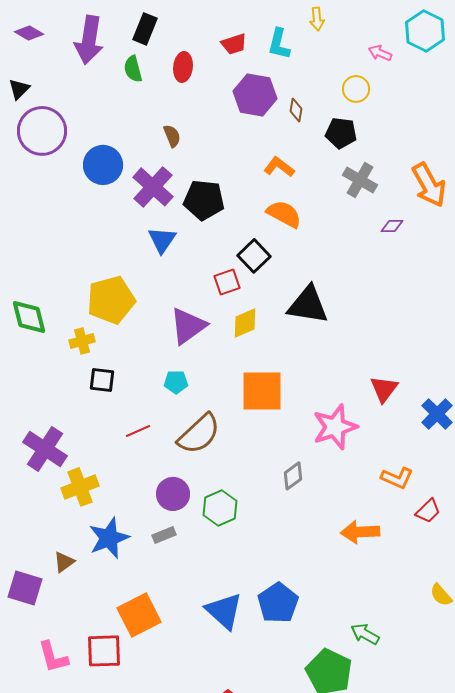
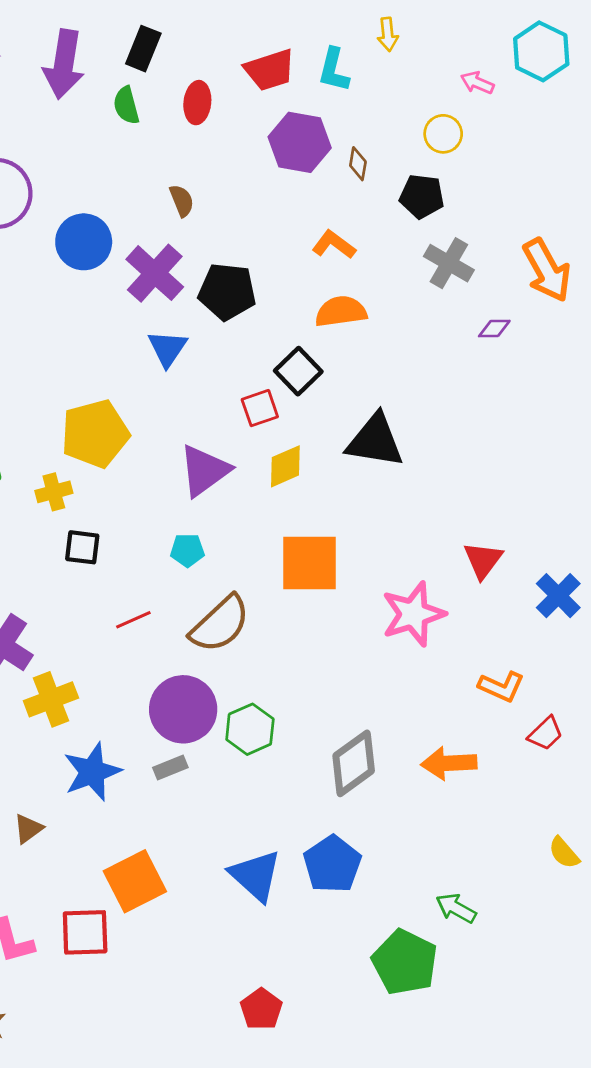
red trapezoid: (234, 44) -> (270, 70), size x1.4
orange semicircle: (284, 214) -> (341, 311), turned -36
gray diamond: (293, 476) -> (354, 763), moved, size x1.6
purple circle: (173, 494) -> (183, 709), size x1.4
brown triangle: (64, 562) -> (28, 829), moved

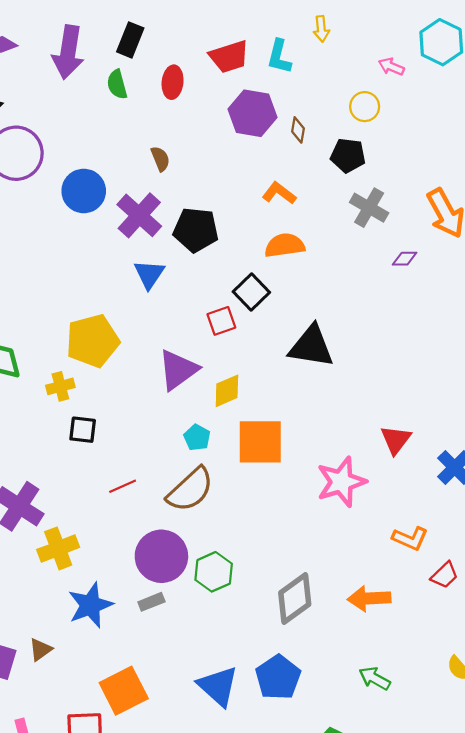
yellow diamond: (285, 466) -> (227, 391), moved
cyan pentagon: (187, 550) -> (197, 437), moved, turned 30
green arrow: (456, 908) -> (375, 678), moved

